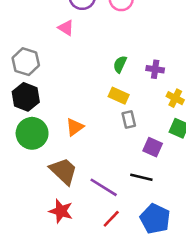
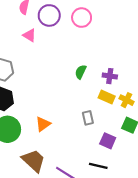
pink triangle: (66, 28) -> (29, 35), moved
yellow rectangle: (119, 96) -> (107, 97), moved

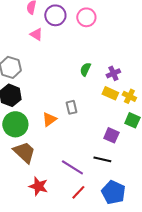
purple cross: (110, 76) -> (113, 73), turned -32
gray rectangle: (88, 118) -> (71, 107), moved
brown trapezoid: (34, 161) -> (24, 152), moved

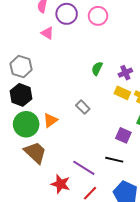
gray rectangle: (71, 107) -> (83, 107), turned -32
orange triangle: (49, 119) -> (50, 120), moved
red star: (38, 186) -> (61, 184), moved

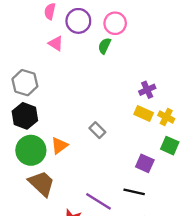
green semicircle: (97, 69) -> (104, 46), moved

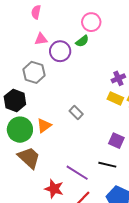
purple circle: (78, 21) -> (60, 51), moved
pink triangle: (56, 43) -> (41, 39), turned -40
green semicircle: (104, 46) -> (82, 41), turned -152
gray hexagon: (25, 83) -> (34, 72), moved

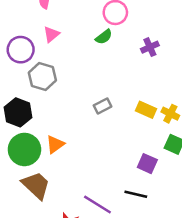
pink triangle: (41, 39) -> (51, 34), turned -32
purple circle: (60, 51) -> (21, 50), moved
purple cross: (118, 78) -> (150, 47), moved
gray rectangle: (76, 112) -> (103, 106), moved, turned -72

